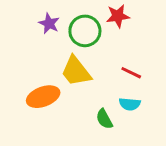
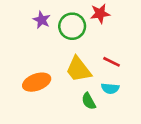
yellow trapezoid: (76, 71) -> (78, 69), moved

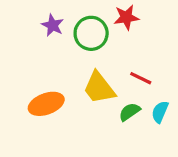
cyan semicircle: (110, 88) -> (160, 112), moved, turned 108
green semicircle: (89, 101) -> (130, 112), moved, turned 84

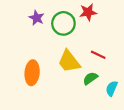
orange ellipse: (46, 104) -> (32, 73), turned -65
cyan semicircle: (160, 112) -> (112, 88), moved

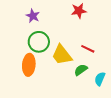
green circle: (63, 23) -> (39, 42), moved

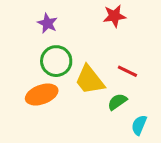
orange ellipse: (29, 65) -> (42, 95), turned 65
cyan semicircle: (100, 79) -> (139, 125), moved

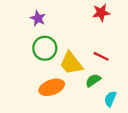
red star: (114, 16) -> (101, 13), moved
orange ellipse: (42, 95) -> (52, 87), moved

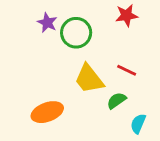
green circle: (45, 48) -> (76, 33), moved
orange ellipse: (52, 87) -> (47, 112), moved

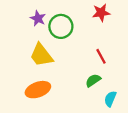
red line: (127, 70) -> (101, 56), turned 35
yellow trapezoid: (89, 79) -> (41, 55), moved

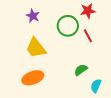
green circle: (61, 26) -> (68, 26), moved
red line: (101, 56) -> (88, 36), moved

